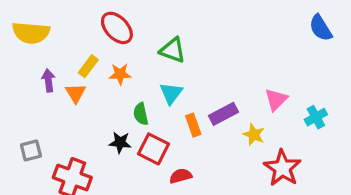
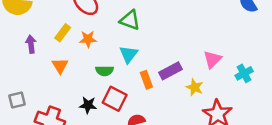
orange triangle: (76, 93) -> (60, 66), moved
green semicircle: (141, 114) -> (105, 71), turned -78
black star: (120, 143) -> (88, 105), moved

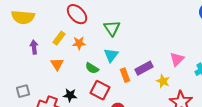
green triangle: (130, 20) -> (112, 28), turned 36
green semicircle: (105, 71) -> (92, 68), turned 32
black star: (88, 105) -> (70, 95), moved

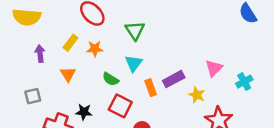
gray square: (23, 91) -> (33, 96), moved

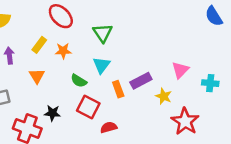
cyan cross: (244, 82) -> (210, 83), turned 35

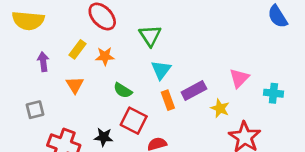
cyan triangle: (101, 65) -> (161, 70), moved
black star: (52, 113) -> (104, 137), moved

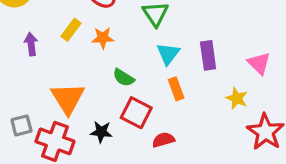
pink triangle: (239, 78) -> (259, 63), turned -30
orange triangle: (75, 85) -> (68, 98), moved, size x1.6
purple rectangle: (194, 90) -> (208, 55), moved, turned -70
gray square: (35, 110) -> (21, 125), moved

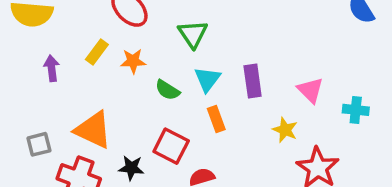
green semicircle: (124, 78) -> (167, 90), moved
orange triangle: (68, 98) -> (93, 130), turned -33
gray square: (21, 125) -> (39, 144), moved

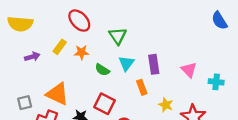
purple arrow: (52, 68) -> (32, 57), turned 80
orange rectangle: (216, 119) -> (142, 87), moved
yellow star: (285, 130) -> (166, 105), moved

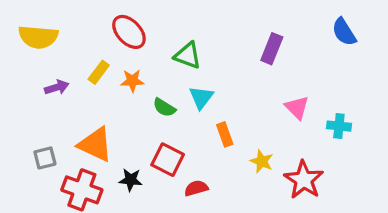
green triangle: (118, 36) -> (188, 55), turned -36
purple rectangle: (154, 64) -> (272, 49), moved, turned 30

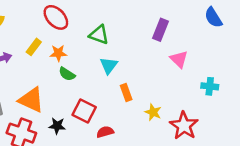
green semicircle: (164, 108) -> (67, 74), moved
pink triangle: (297, 108) -> (179, 59), moved

